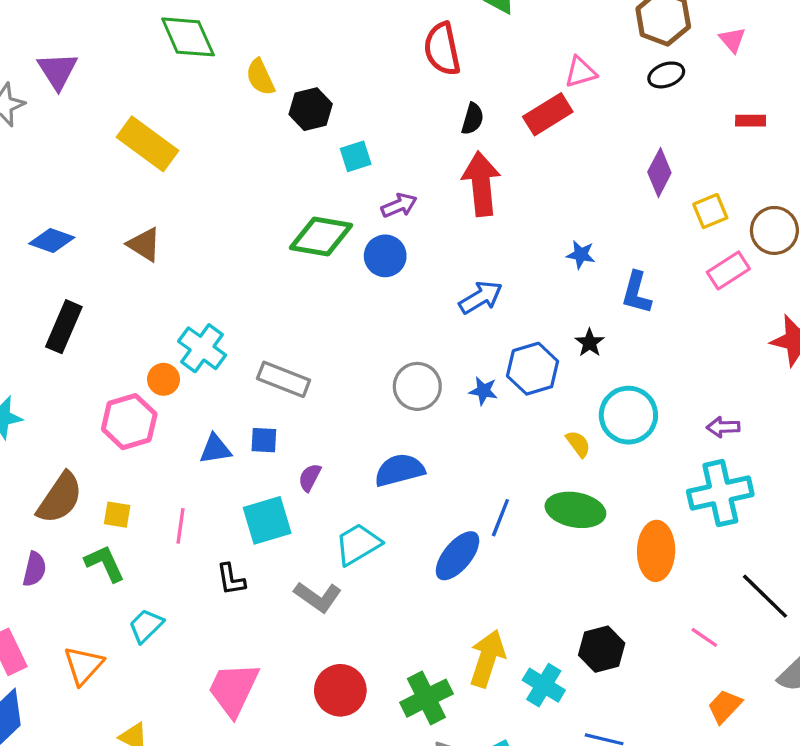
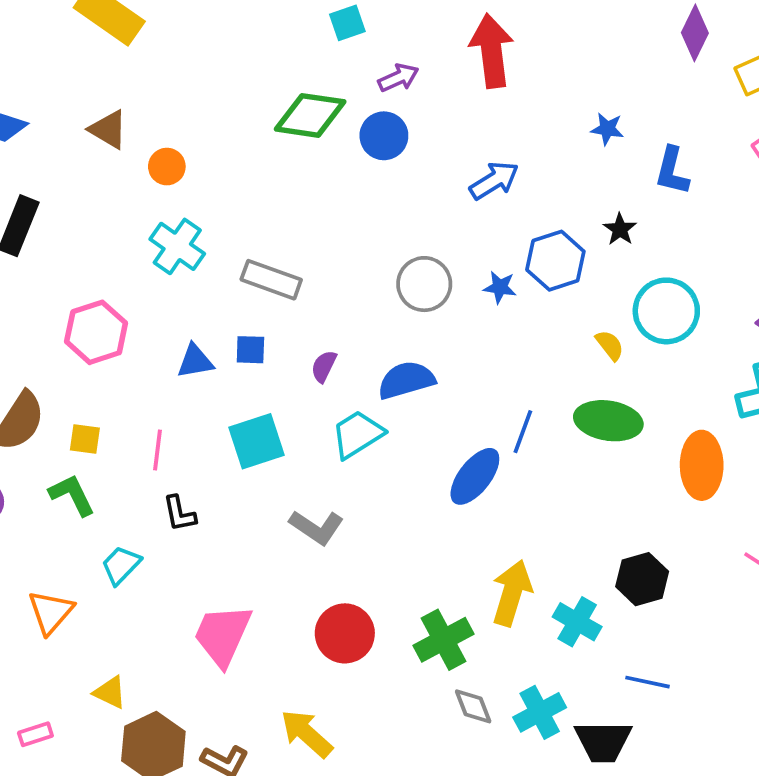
orange circle: (164, 379) -> (167, 167), moved
purple semicircle: (310, 477) -> (324, 366), moved
cyan trapezoid: (358, 544) -> (357, 434), moved
black L-shape: (231, 579) -> (179, 514), moved

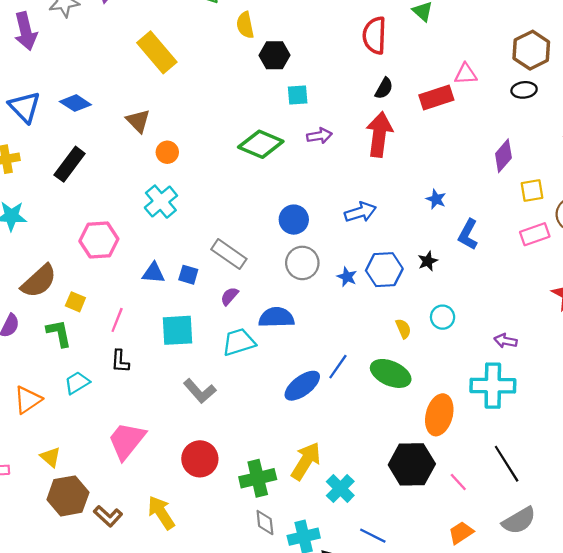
blue circle: (384, 136) -> (294, 220), moved
gray rectangle: (271, 280) -> (229, 254), moved
cyan circle: (666, 311) -> (443, 317), size x0.6
black hexagon: (642, 579) -> (412, 464), moved, size x1.4

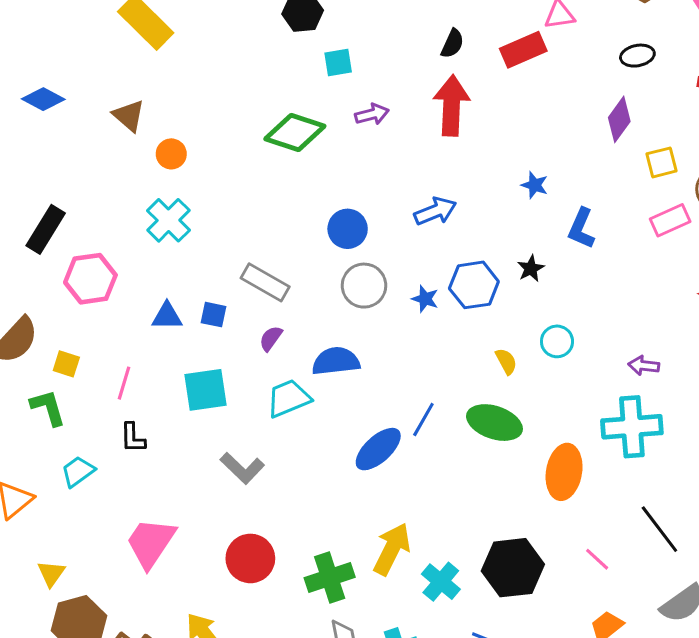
black ellipse: (524, 90) -> (637, 56), moved
black rectangle: (70, 164) -> (46, 229), moved
yellow triangle: (50, 457) -> (51, 573), turned 30
black hexagon: (412, 464) -> (513, 568), moved

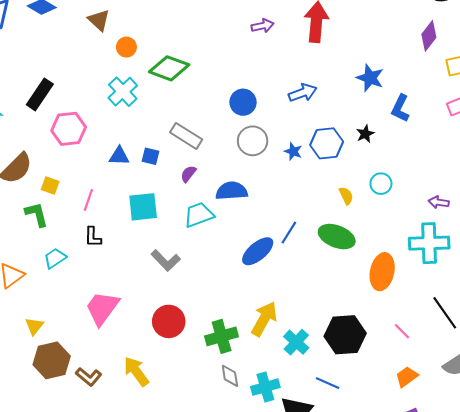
green diamond: (295, 132) -> (169, 68), moved
blue star: (535, 185) -> (370, 78), size x1.5

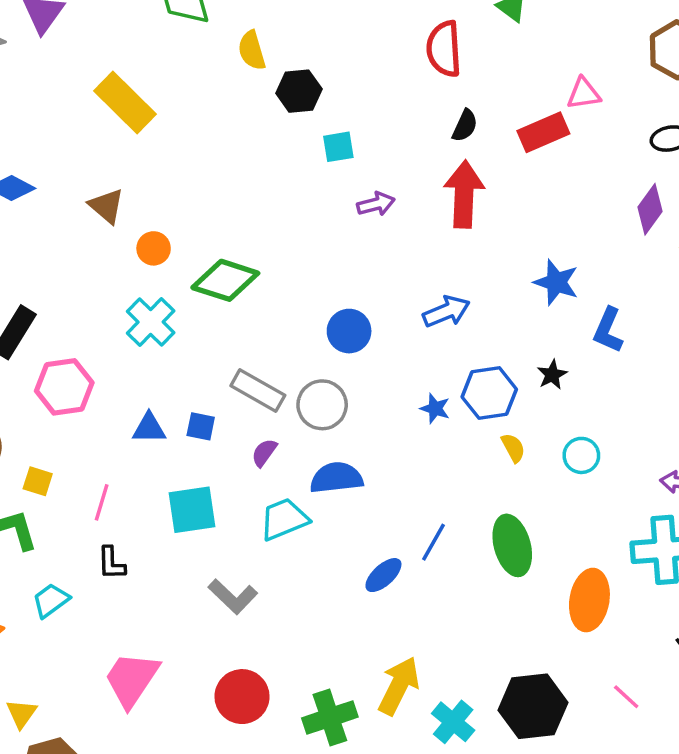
gray circle: (253, 141) -> (322, 405), moved
yellow semicircle: (346, 196) -> (513, 448), moved
green ellipse: (337, 237) -> (512, 545), turned 56
blue ellipse: (258, 251) -> (383, 575), size x0.7

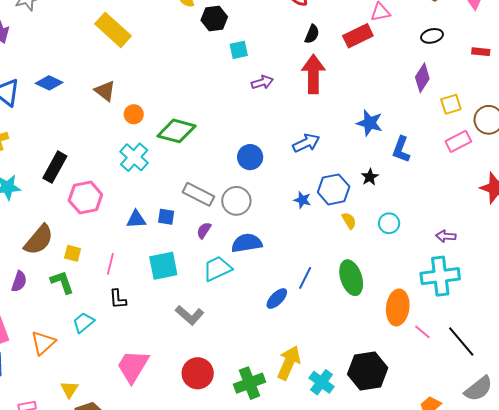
pink line: (626, 697) -> (422, 332), moved

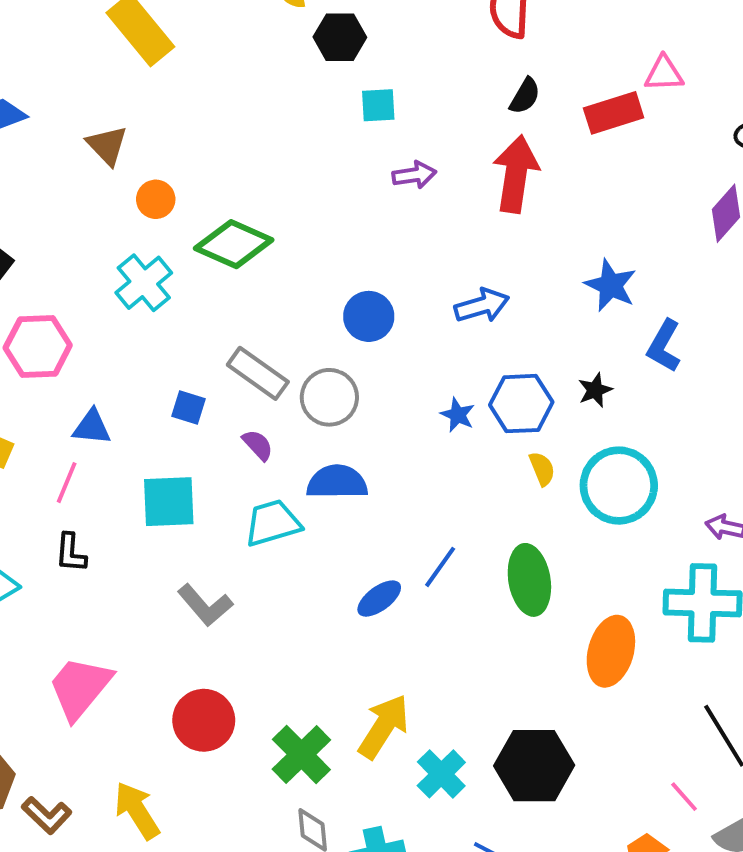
blue triangle: (136, 219) -> (92, 427), moved
cyan circle: (389, 223) -> (619, 486), size x1.8
purple semicircle: (204, 230) -> (258, 445), turned 96
pink line: (422, 332) -> (684, 797), moved
green cross: (250, 383) -> (301, 754), turned -32

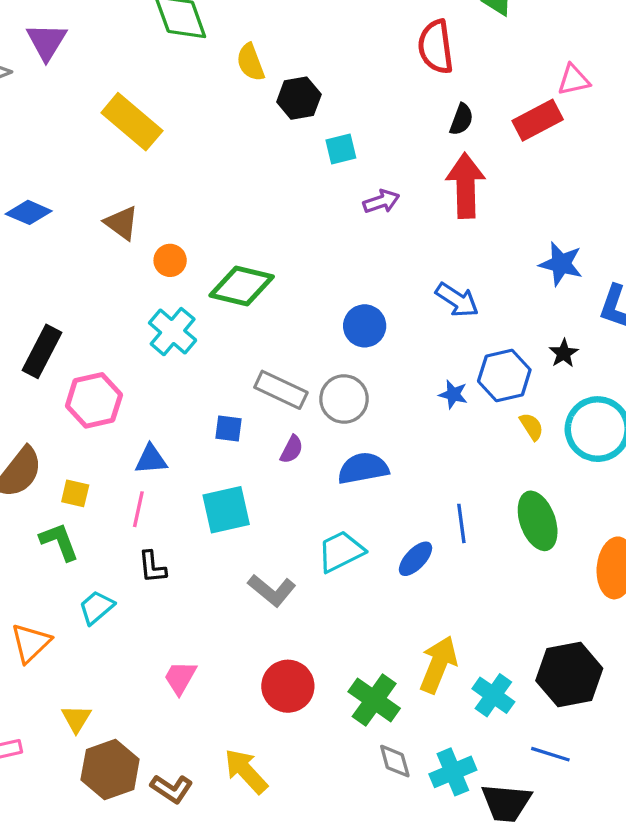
blue arrow: (482, 306) -> (457, 300), turned 60
purple semicircle: (258, 445) -> (292, 449), turned 80
cyan trapezoid: (273, 523) -> (341, 551), moved
blue line: (440, 567) -> (461, 523), turned -33
pink trapezoid: (80, 688) -> (180, 678), size x0.6

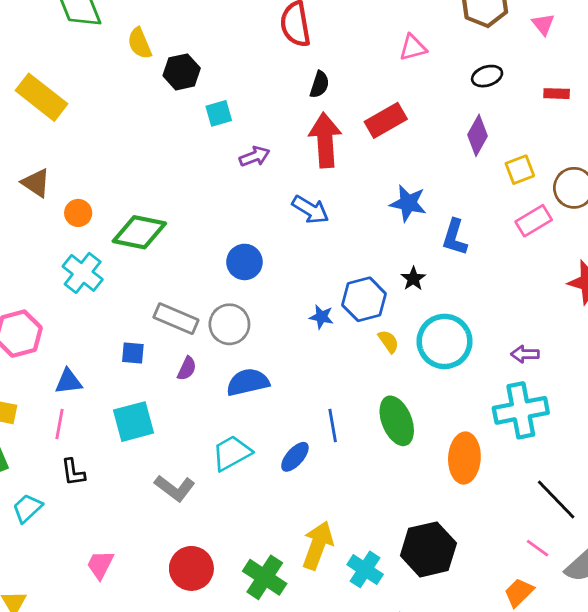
red rectangle: (538, 120) -> (386, 120), moved
blue arrow: (457, 300) -> (310, 210), moved

